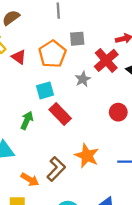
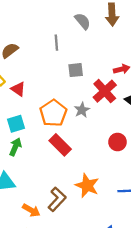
orange pentagon: (52, 54) -> (53, 113), moved
cyan square: (45, 90) -> (16, 124), moved
green arrow: (27, 120) -> (15, 147), moved

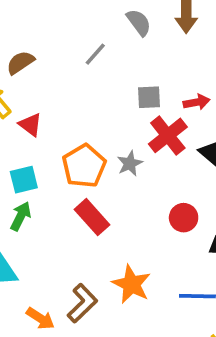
gray line: (56, 43) -> (95, 54), turned 42
gray square: (76, 70) -> (149, 97), moved

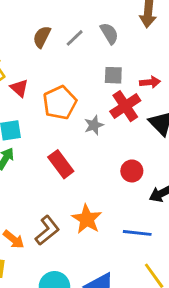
gray semicircle: (139, 22) -> (109, 33), moved
brown semicircle: (20, 63) -> (42, 37), moved, turned -35
orange pentagon: (84, 166) -> (60, 103), moved

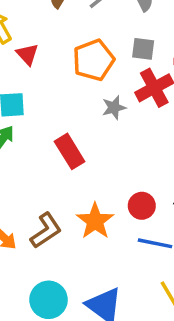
orange pentagon: (60, 103) -> (94, 60), moved
red circle: (132, 171) -> (142, 206), moved

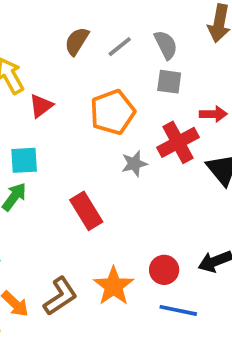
gray square: (143, 49) -> (169, 82), moved
red triangle: (27, 54) -> (41, 106), turned 35

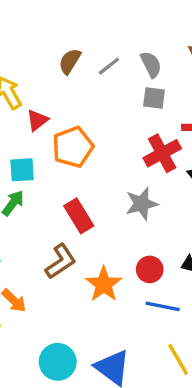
orange pentagon: (112, 112) -> (73, 147), moved
gray star: (134, 164) -> (142, 204), moved, size x1.4
brown L-shape: (60, 296) -> (61, 261), moved

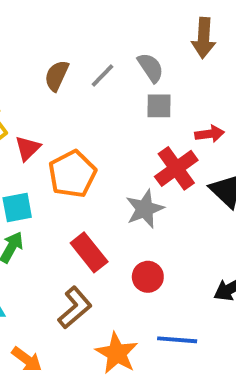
gray star: (142, 204) -> (145, 209), moved
red circle: (150, 269) -> (148, 277), moved
orange star: (104, 284) -> (117, 353), moved
blue line: (163, 306) -> (177, 340), moved

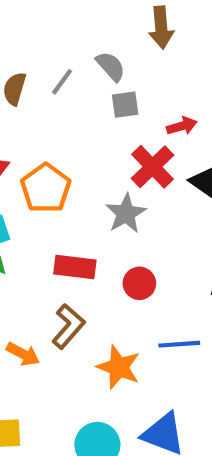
red rectangle: (89, 252) -> (75, 267), turned -36
orange arrow: (27, 359) -> (23, 354), moved

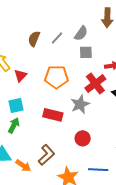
gray semicircle: (111, 66) -> (81, 33), turned 70
orange pentagon: (46, 188) -> (56, 77), moved, turned 30
red rectangle: (75, 267) -> (53, 115), moved

